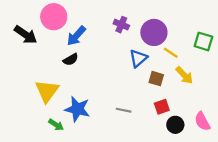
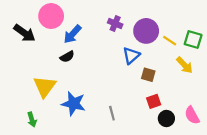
yellow line: (171, 53) -> (170, 41), moved
yellow arrow: (184, 75) -> (185, 65), moved
gray line: (124, 110) -> (112, 113), moved, turned 64
green arrow: (56, 125) -> (32, 120), moved, turned 40

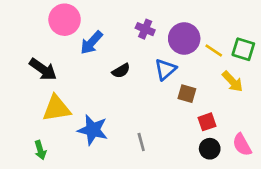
black arrow: (24, 33) -> (43, 69), moved
black semicircle: (67, 57) -> (121, 71), moved
yellow triangle: (45, 86) -> (56, 108), turned 45
red square: (154, 101) -> (207, 122), moved

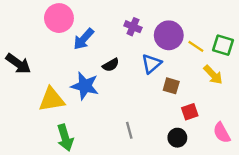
black arrow: (43, 69) -> (18, 64), moved
blue star: (93, 130) -> (85, 86), moved
black circle: (210, 149) -> (177, 138), moved
green arrow: (40, 150) -> (65, 138), moved, size x1.5

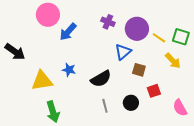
black semicircle: (111, 65) -> (101, 79), moved, size x1.5
blue star: (85, 86) -> (69, 70), size x0.6
black circle: (177, 138) -> (131, 103), moved

